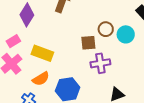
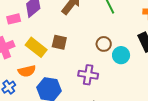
pink rectangle: (13, 41) -> (14, 19), moved
brown square: (88, 43) -> (59, 42), moved

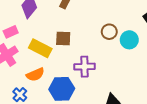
pink rectangle: (14, 19) -> (11, 32), moved
purple cross: (88, 75) -> (85, 67), moved

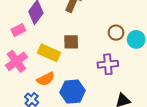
pink rectangle: (11, 32) -> (18, 30), moved
purple cross: (85, 67) -> (108, 64), moved

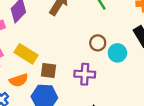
brown square: (71, 42) -> (48, 71), moved

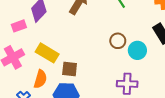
purple cross: (85, 74) -> (127, 84), moved
orange semicircle: (19, 80) -> (40, 79), turned -54

